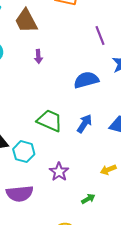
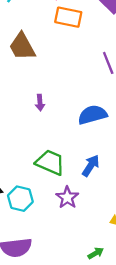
purple arrow: (38, 57) -> (40, 103), moved
purple star: (59, 172) -> (67, 197), moved

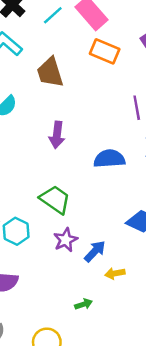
purple arrow: (40, 103) -> (57, 135), size x1.5
blue arrow: (91, 166) -> (95, 251), moved

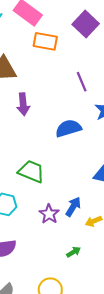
purple arrow: (57, 135) -> (23, 104), moved
purple star: (66, 240) -> (49, 214), moved

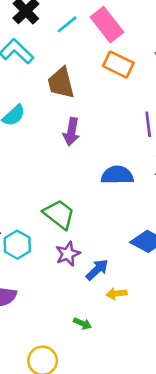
purple star: (49, 214) -> (68, 254), moved
green arrow: (73, 252) -> (82, 324), turned 40

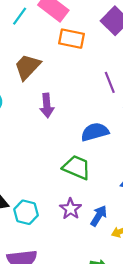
brown trapezoid: (61, 83) -> (27, 67), turned 72
green trapezoid: (59, 214) -> (77, 167), moved

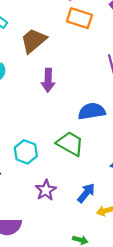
purple star: (71, 209) -> (46, 190), moved
cyan hexagon: (26, 212) -> (26, 152), moved

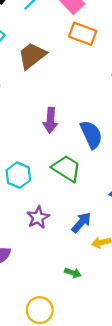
purple arrow: (48, 80) -> (50, 120), moved
blue semicircle: (92, 111) -> (91, 135), turned 72

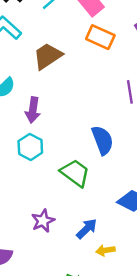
purple arrow: (50, 120) -> (33, 110), moved
cyan hexagon: (18, 175) -> (30, 147), moved

